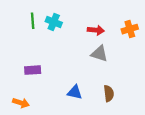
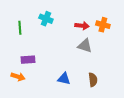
green line: (33, 21) -> (20, 28), moved
orange cross: (130, 29) -> (103, 25), moved, turned 32
orange arrow: (21, 103) -> (18, 77), moved

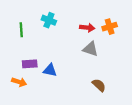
orange cross: (103, 25) -> (110, 27), turned -32
blue triangle: (64, 79) -> (50, 70), moved
brown semicircle: (93, 80) -> (99, 85), turned -40

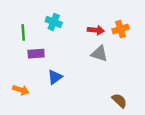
purple rectangle: (30, 64) -> (36, 54), moved
blue triangle: (50, 70) -> (55, 77), turned -48
brown semicircle: (99, 85) -> (119, 101), moved

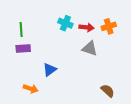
cyan cross: (54, 22) -> (65, 23), moved
purple rectangle: (36, 54) -> (23, 48), moved
orange arrow: (21, 90) -> (31, 89), moved

